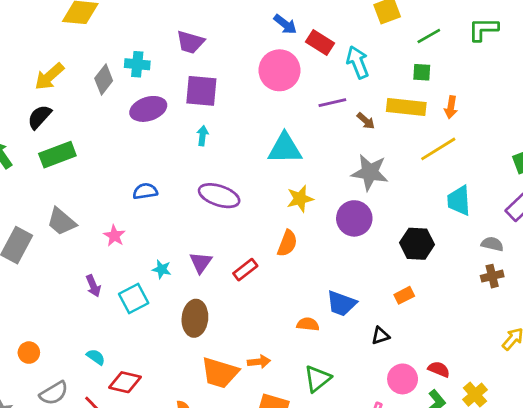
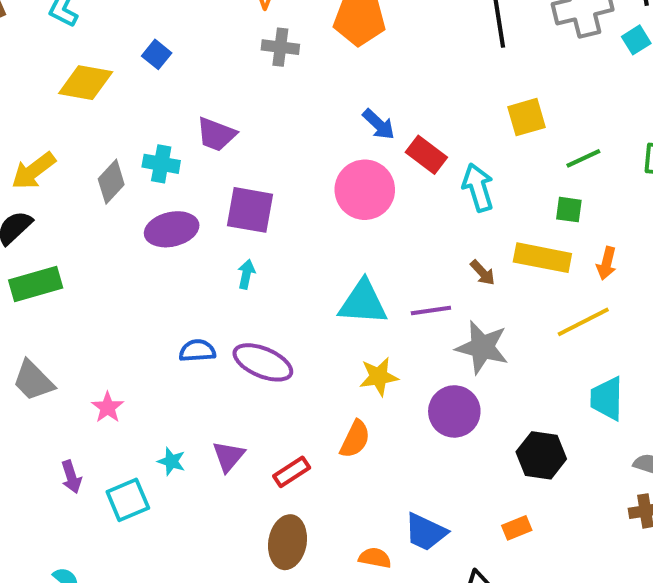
purple trapezoid: (190, 42) -> (216, 134), moved
purple line: (332, 103) -> (431, 311), moved
blue semicircle: (145, 191) -> (197, 351), moved
brown ellipse: (195, 318) -> (288, 542), moved

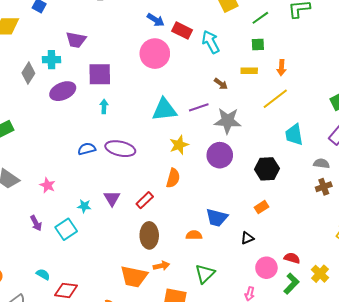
yellow rectangle: (542, 258) -> (249, 71), size x0.6

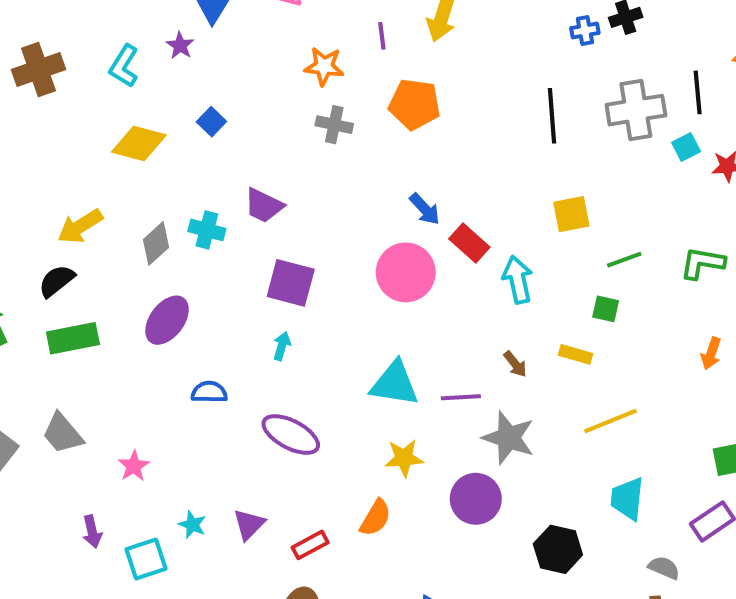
orange arrow: (281, 68) -> (711, 353), moved
purple ellipse: (63, 91) -> (167, 320), moved, turned -45
blue semicircle: (87, 149) -> (209, 392), moved

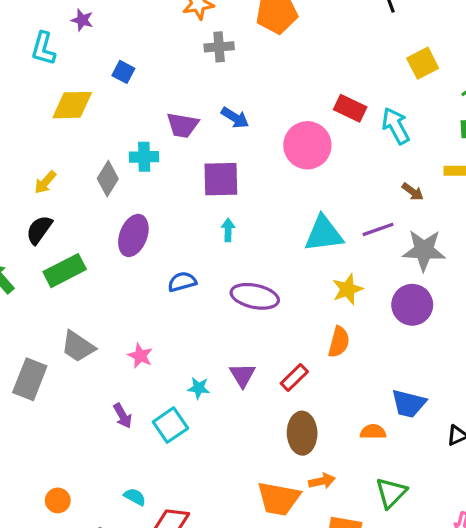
blue arrow: (425, 209) -> (235, 118), moved
yellow arrow: (80, 226) -> (45, 182), size x0.7

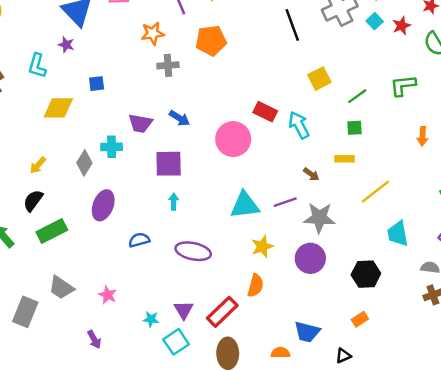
blue square: (123, 72) -> (97, 84), turned -35
red rectangle: (294, 377) -> (222, 312), size x1.5
cyan square: (170, 425) -> (176, 342), moved

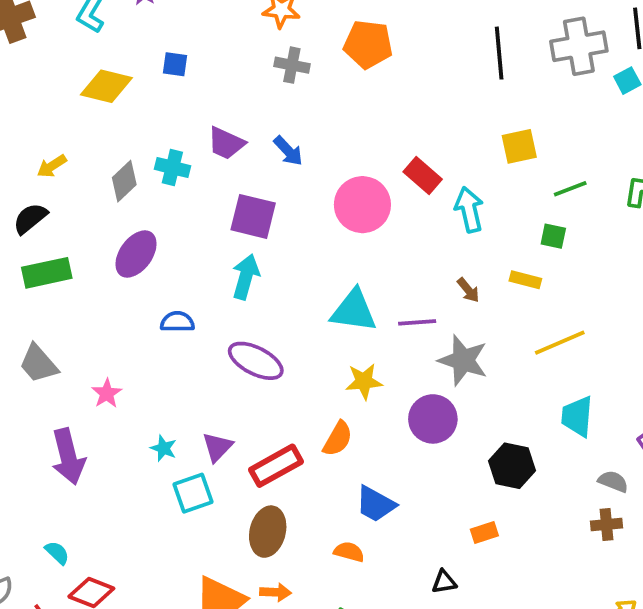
cyan arrow: (174, 202) -> (246, 277), size x1.6
blue trapezoid: (307, 332) -> (376, 504), moved
purple arrow: (94, 339) -> (68, 457), size x1.8

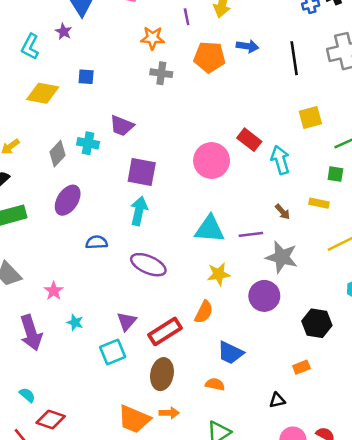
blue arrow: (288, 151) -> (247, 46), moved, turned -35
cyan star: (164, 448) -> (75, 322), moved

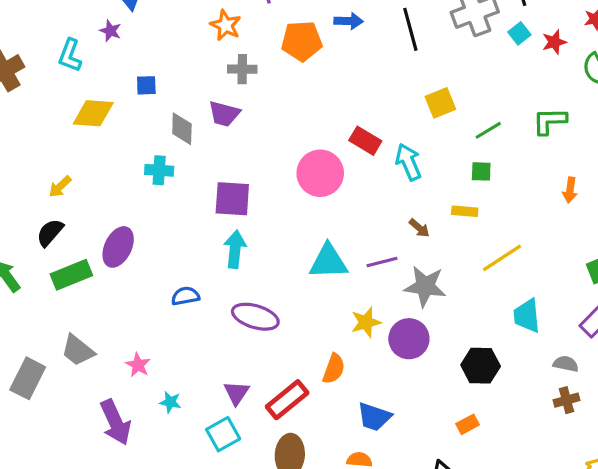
orange star: (153, 38) -> (226, 25), turned 30
purple trapezoid: (122, 126) -> (224, 114), moved
gray diamond: (58, 154) -> (182, 129), moved, turned -35
purple ellipse: (68, 200) -> (118, 247), moved
yellow star: (219, 274) -> (366, 322), moved

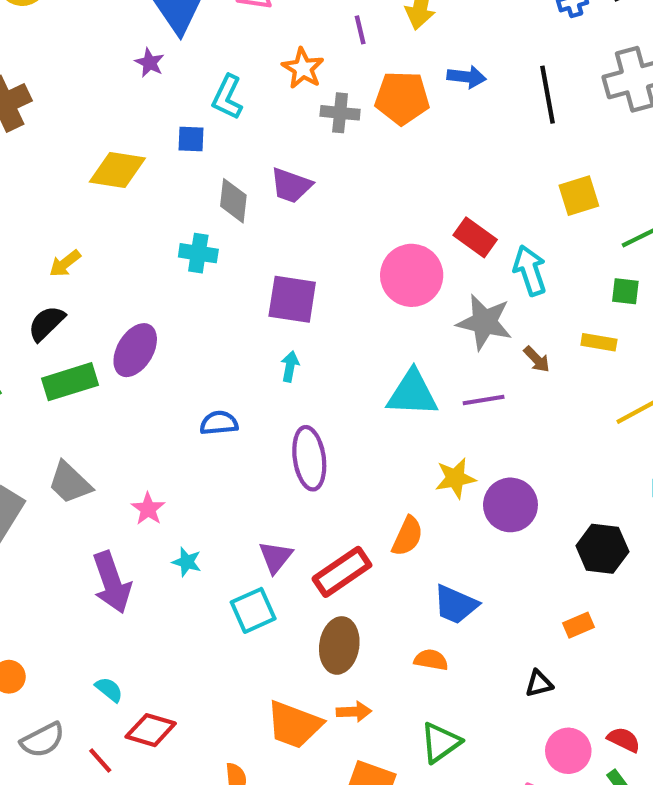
cyan L-shape: (70, 55) -> (227, 97), moved
gray cross: (242, 69) -> (340, 113), moved
cyan arrow: (235, 249) -> (290, 366), size x0.6
gray star: (425, 286) -> (484, 322), moved
purple ellipse: (255, 317) -> (309, 458), turned 60

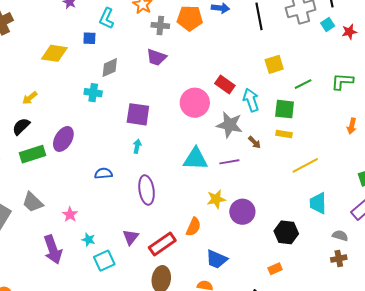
purple trapezoid: (291, 185) -> (156, 57), moved
gray diamond: (233, 201) -> (110, 68), turned 60
green square: (625, 291) -> (285, 109), moved, size x1.5
cyan square: (253, 610) -> (104, 261), moved

